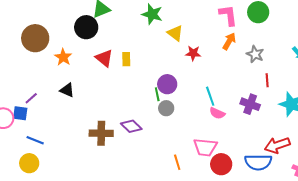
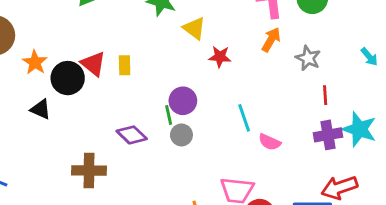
black circle: (86, 27) -> (68, 78), moved
purple cross: (250, 104) -> (328, 135), moved, turned -30
pink semicircle: (217, 113) -> (270, 142), moved
purple diamond: (131, 126) -> (132, 135), moved

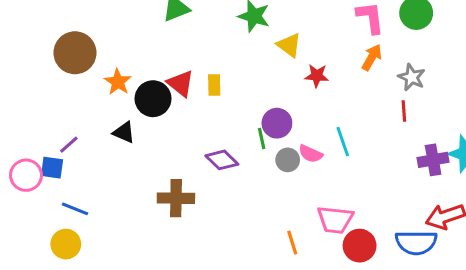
red line: (325, 95) -> (404, 111), moved
gray circle: (181, 135) -> (288, 160), moved
pink semicircle: (270, 142) -> (311, 154), moved

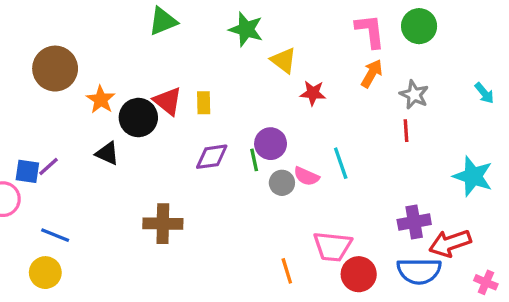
purple diamond: (222, 160) -> (212, 157), moved, turned -52
purple cross: (433, 160) -> (414, 222), moved
blue square: (52, 168) -> (27, 171), moved

